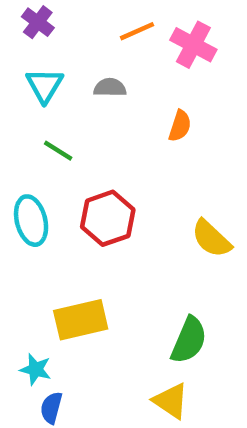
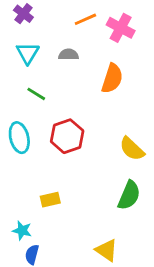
orange semicircle: (180, 126) -> (112, 78), size x1.5
yellow rectangle: (81, 320) -> (50, 200), size x0.6
green semicircle: (189, 340) -> (129, 195), moved

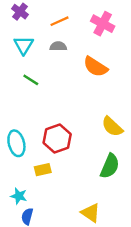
orange line: (85, 19) -> (60, 21), moved
orange semicircle: (112, 78) -> (95, 67), turned 105
red hexagon: (67, 136) -> (57, 139), moved
cyan ellipse: (19, 138) -> (16, 143), moved

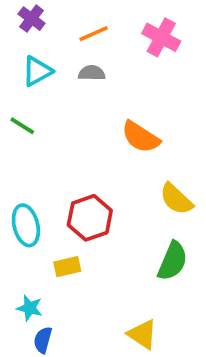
cyan triangle: (24, 45) -> (37, 71), turned 30
orange semicircle: (95, 67) -> (141, 137), moved
green line: (31, 80) -> (22, 126), moved

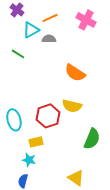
cyan triangle: (37, 71) -> (31, 30), moved
green line: (22, 126) -> (18, 54), moved
yellow semicircle: (176, 199) -> (72, 106), moved, turned -30
cyan star: (30, 308) -> (29, 160), moved

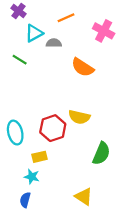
orange line: (50, 18) -> (66, 18), moved
pink cross: (86, 20) -> (104, 31), moved
orange semicircle: (75, 73) -> (83, 67), moved

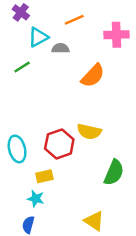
pink cross: (104, 31) -> (116, 35), turned -30
green line: (20, 60) -> (22, 67), turned -64
orange semicircle: (83, 67) -> (93, 76), turned -80

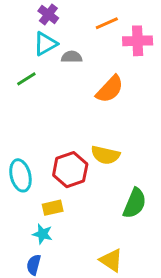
purple cross: (21, 12) -> (48, 14), moved
orange line: (74, 20) -> (107, 23), moved

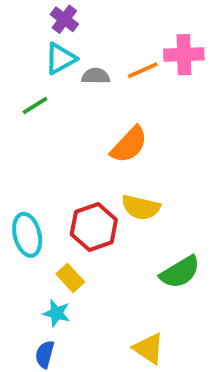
orange line: (107, 23) -> (143, 70), moved
orange semicircle: (110, 89) -> (129, 145), moved
green semicircle: (135, 203) -> (180, 272), turned 36
yellow rectangle: (53, 208) -> (70, 278), turned 60

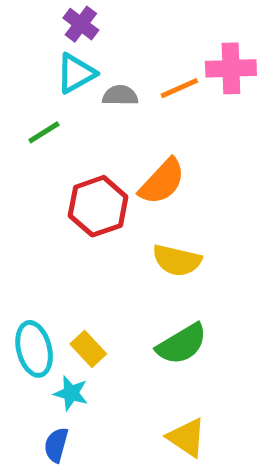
red hexagon: (94, 227) -> (98, 206), moved
cyan ellipse: (27, 235) -> (34, 349), moved
green semicircle: (180, 272) -> (182, 344), moved

